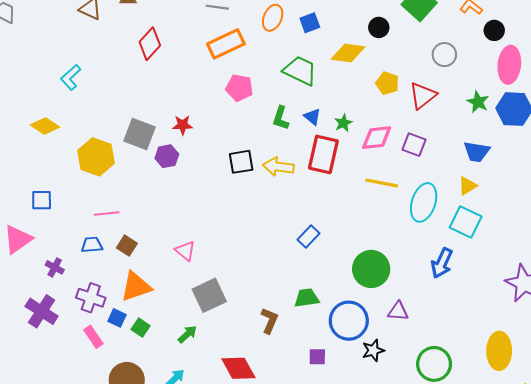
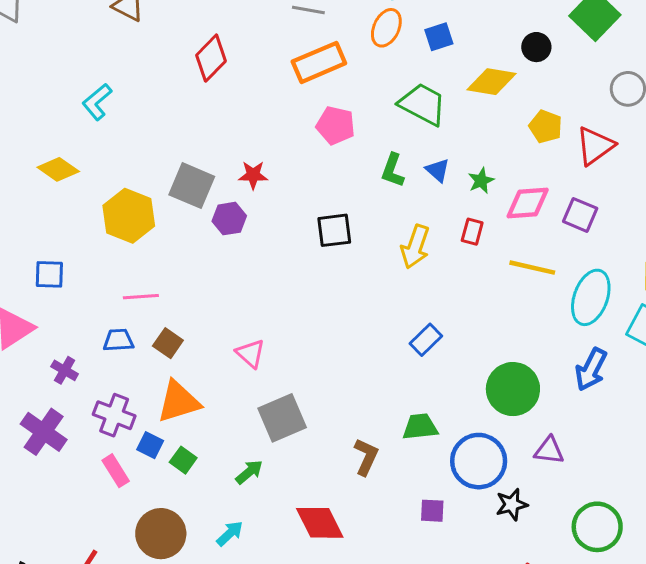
red rectangle: (323, 154) -> (472, 232), moved, size x0.5
yellow arrow: (278, 167) -> (415, 247), moved, turned -80
blue arrow: (442, 263) -> (591, 369), moved

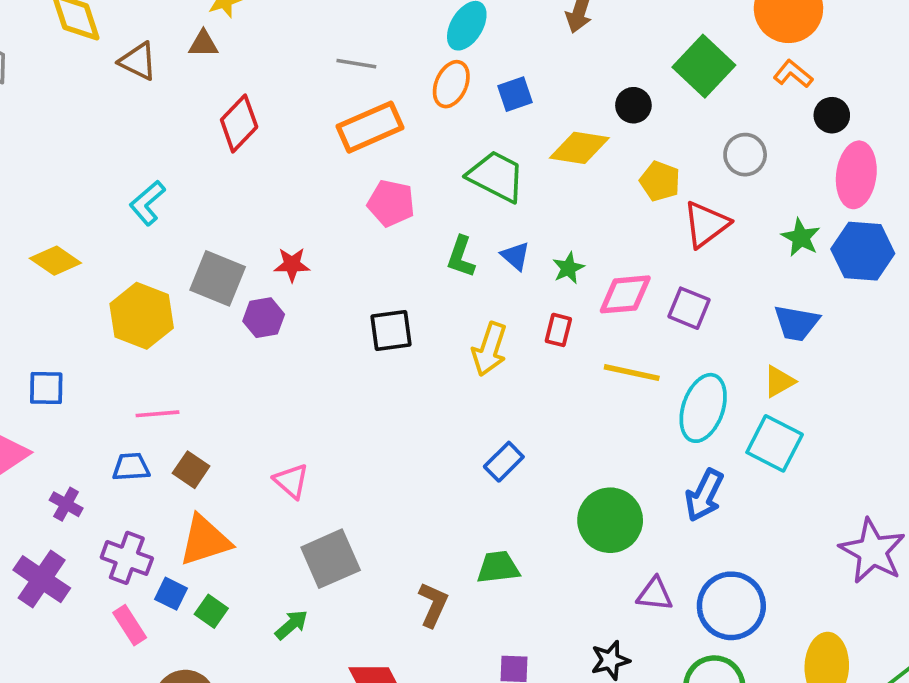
cyan L-shape: (97, 102) -> (147, 203), moved
yellow pentagon: (546, 127) -> (660, 181), moved
blue circle: (479, 461) -> (731, 606), moved

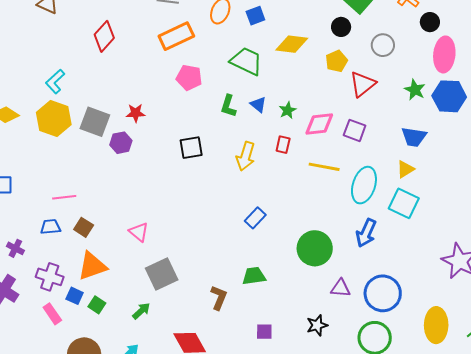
black circle: (633, 105) -> (341, 27), moved
yellow pentagon: (660, 181) -> (337, 61), turned 30
yellow hexagon: (142, 316) -> (54, 119), moved

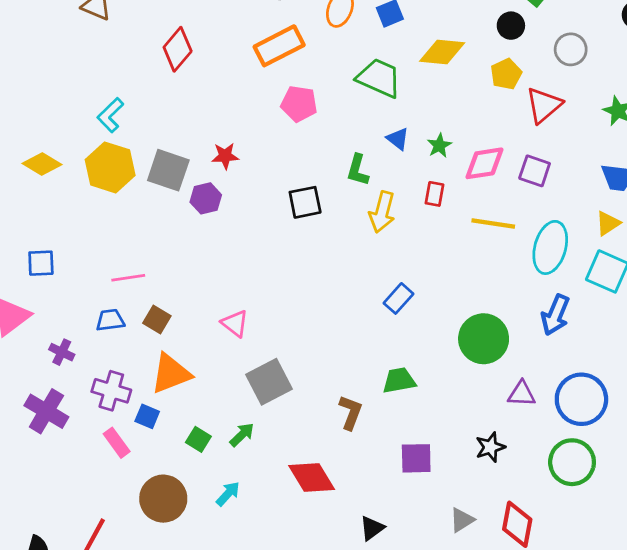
green L-shape: (228, 106) -> (358, 170), moved
green square: (97, 305) -> (198, 439), moved
purple square: (264, 332) -> (416, 458), size x1.4

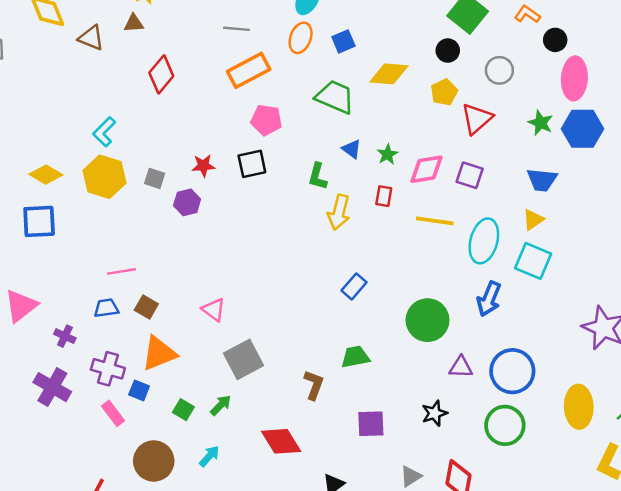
gray square: (168, 170) -> (155, 178), size x0.6
black square: (305, 202) -> (252, 164), moved
blue square: (41, 263) -> (39, 221), moved, size x1.4

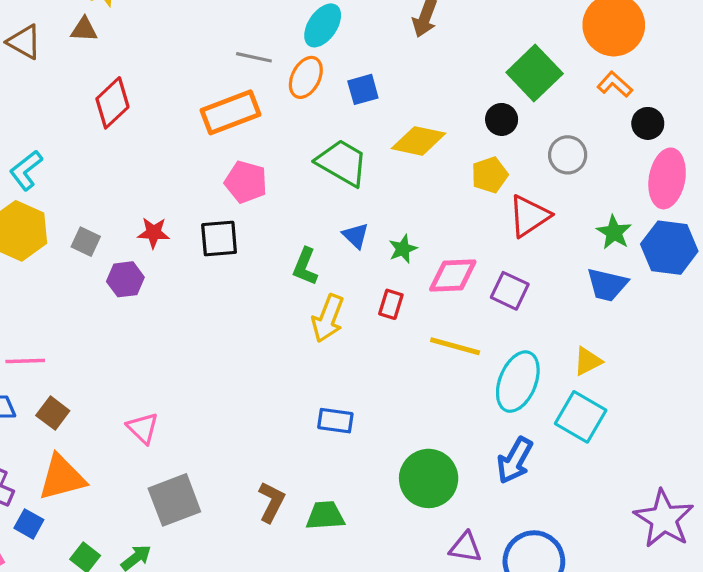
gray line: (236, 29) -> (254, 57), moved
blue trapezoid: (542, 180) -> (607, 285), moved
blue rectangle: (354, 286) -> (335, 421), turned 50
brown L-shape: (314, 385) -> (271, 502), moved

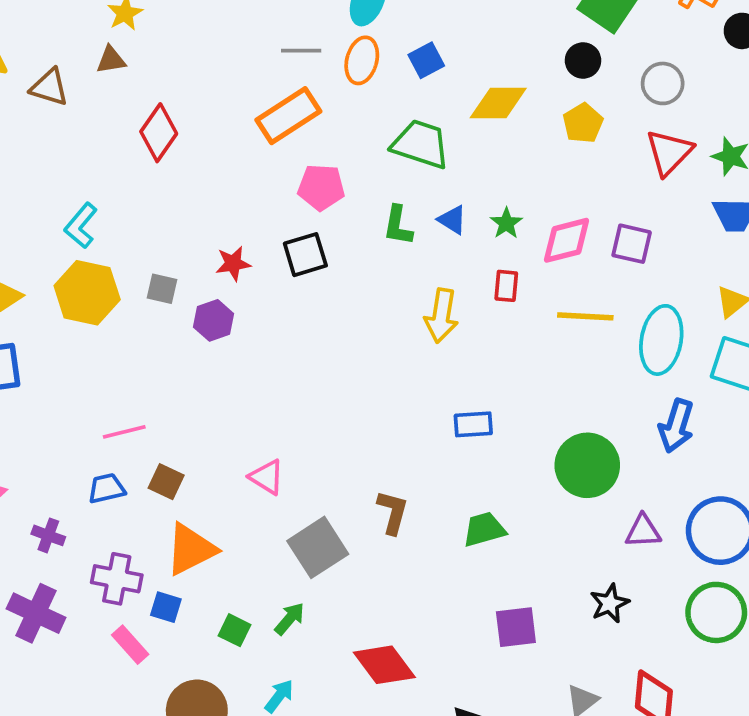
red triangle: (529, 216) -> (669, 152), moved
green L-shape: (305, 267) -> (398, 226), moved
brown L-shape: (271, 502) -> (393, 512), moved

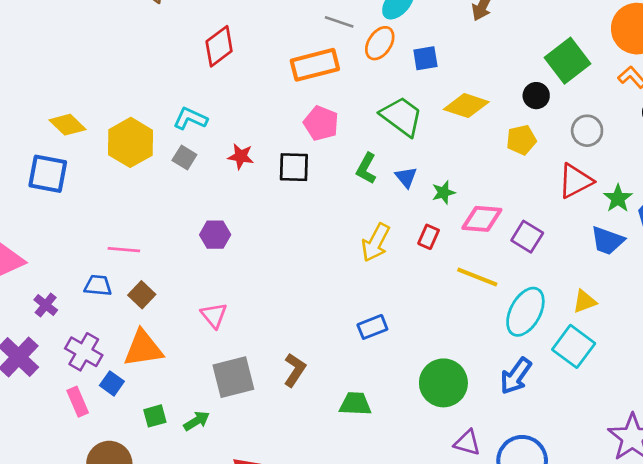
cyan L-shape: (81, 226) -> (190, 119), moved, turned 56
purple hexagon: (214, 320) -> (215, 235), moved
blue rectangle: (473, 424) -> (372, 327), turned -36
green square: (234, 630) -> (155, 416), turned 30

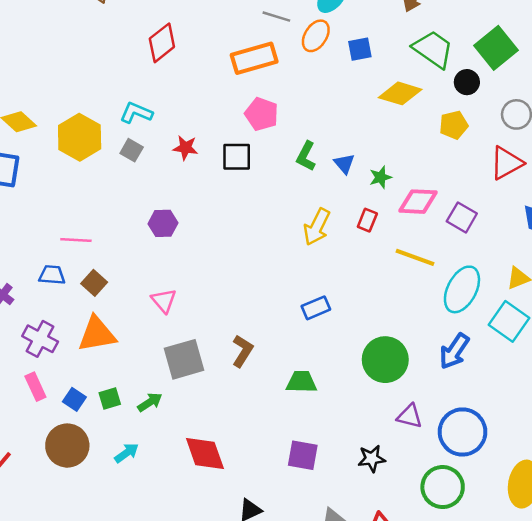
green trapezoid: (402, 116) -> (433, 49), moved
blue square: (112, 383) -> (74, 399), moved

